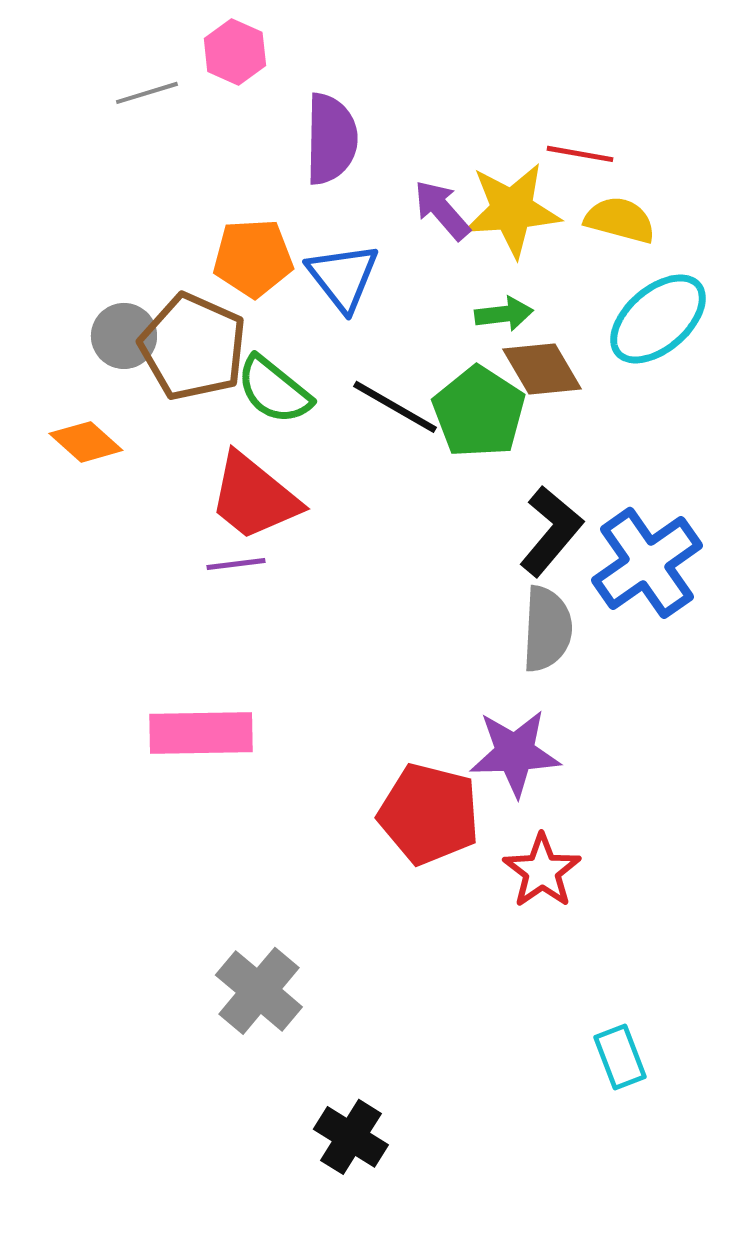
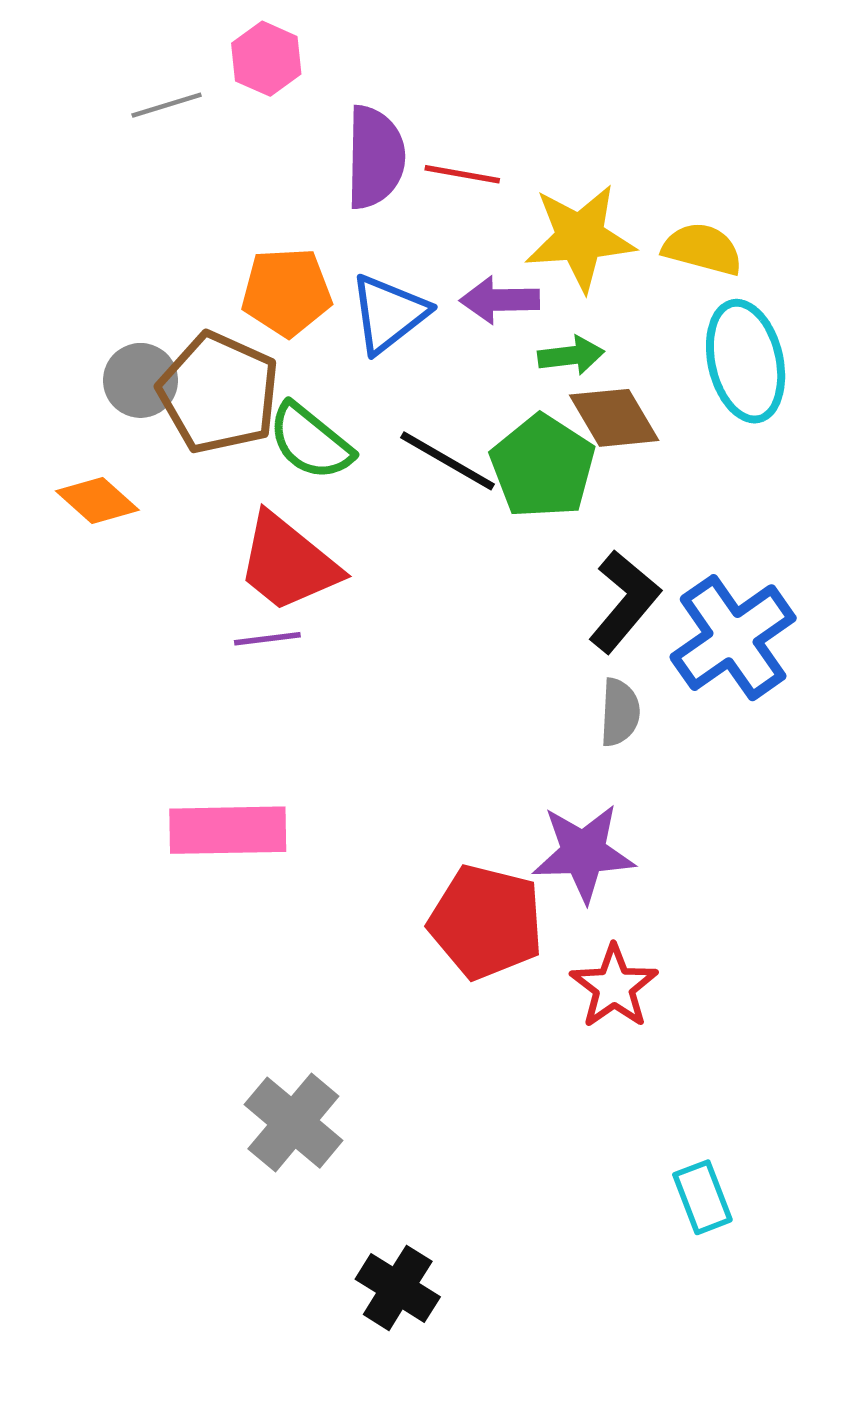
red line: (580, 154) -> (462, 174), moved
purple arrow: (442, 210) -> (500, 300), moved, turned -50
blue triangle: (343, 277) -> (389, 314), turned 30
cyan ellipse: (658, 319) -> (746, 361), turned -62
gray semicircle: (547, 629) -> (620, 712), size x0.7

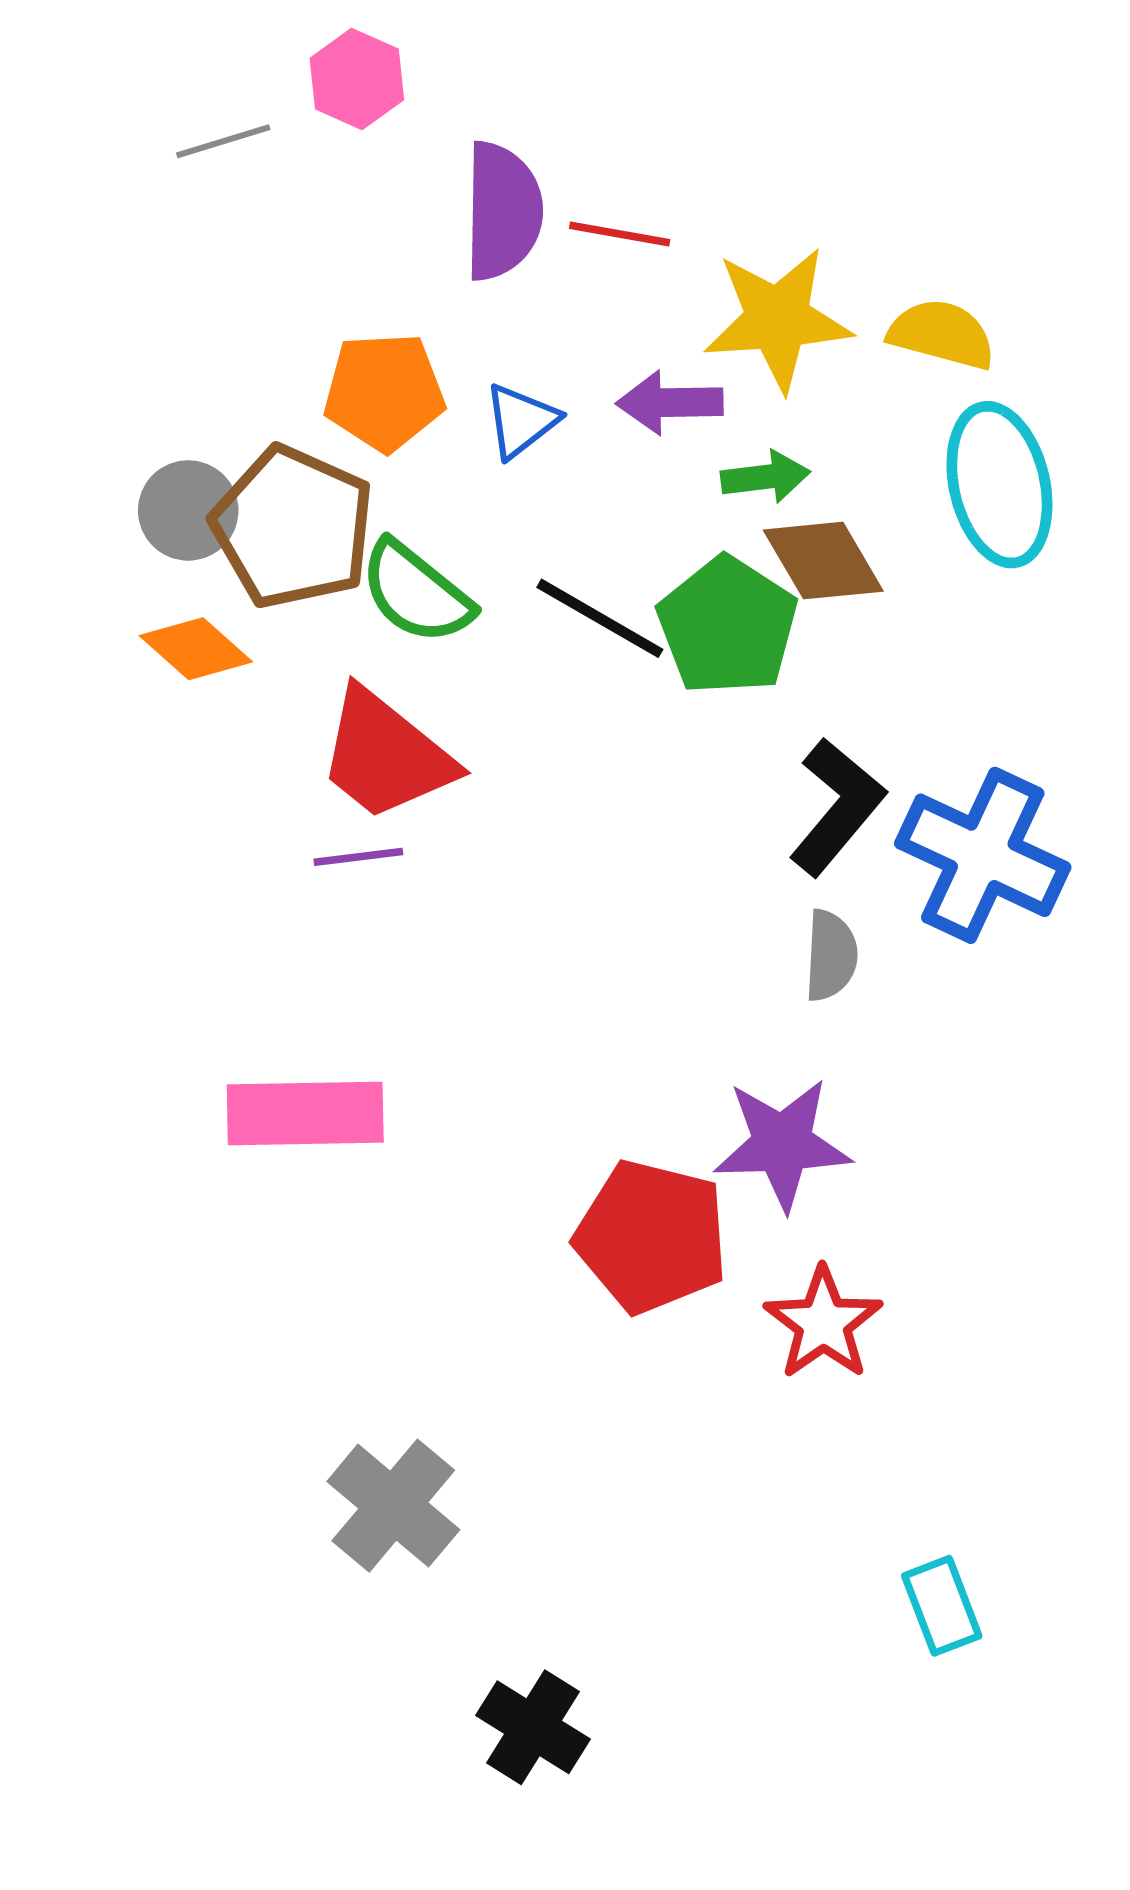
blue triangle: (389, 314) -> (521, 421), size x0.7
orange diamond: (97, 501) -> (196, 649), moved
blue cross: (733, 638) -> (983, 855), turned -30

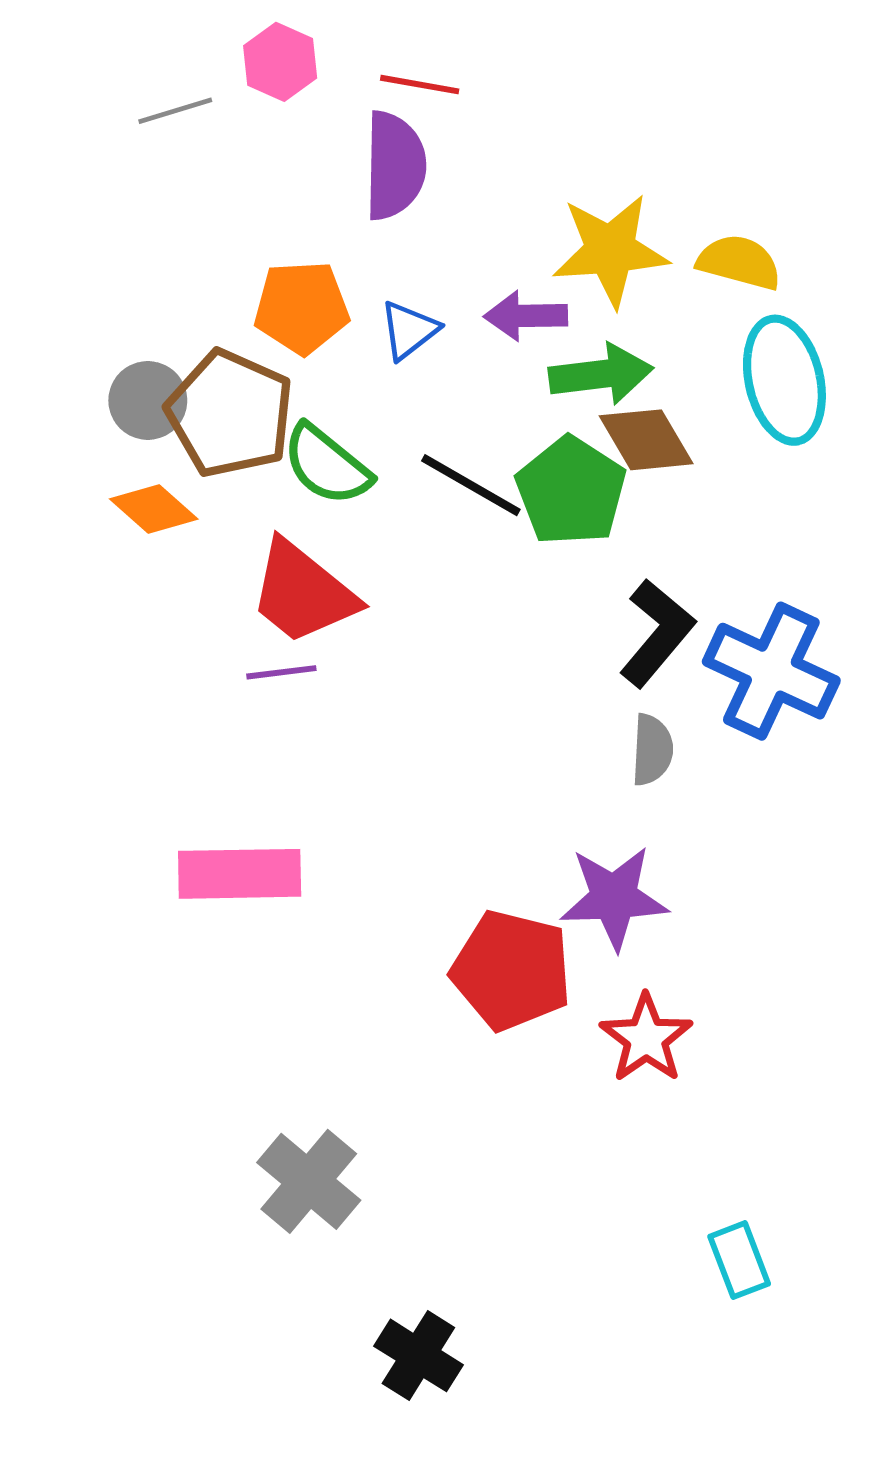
red line: (620, 234) -> (420, 85), moved
green arrow: (766, 477) -> (601, 374), size x1.5

